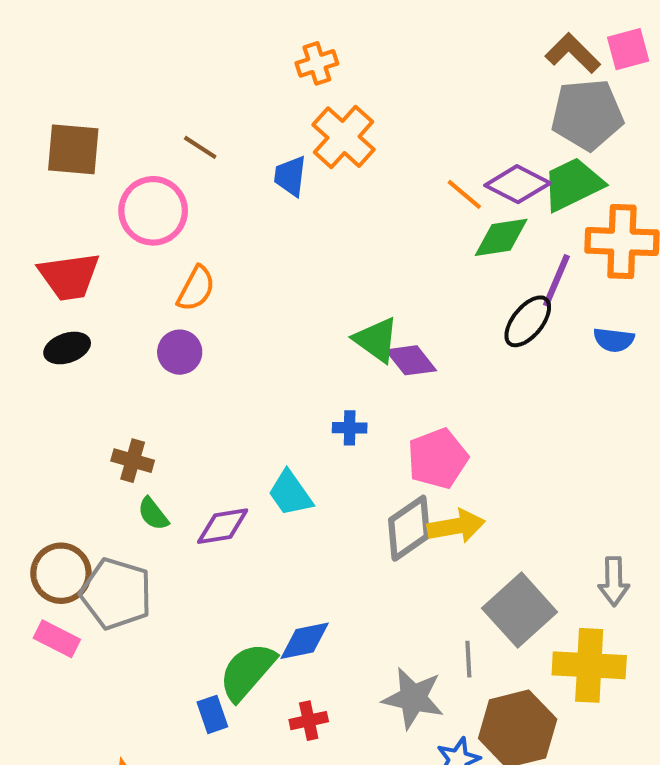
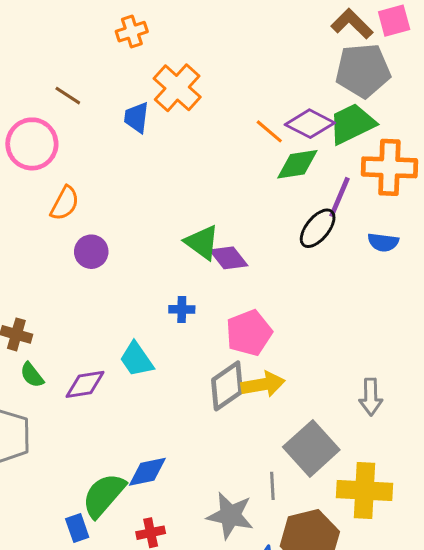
orange cross: (317, 63) -> (132, 32), moved
purple circle: (180, 352) -> (91, 252), moved
gray arrow: (614, 581) -> (371, 397), moved

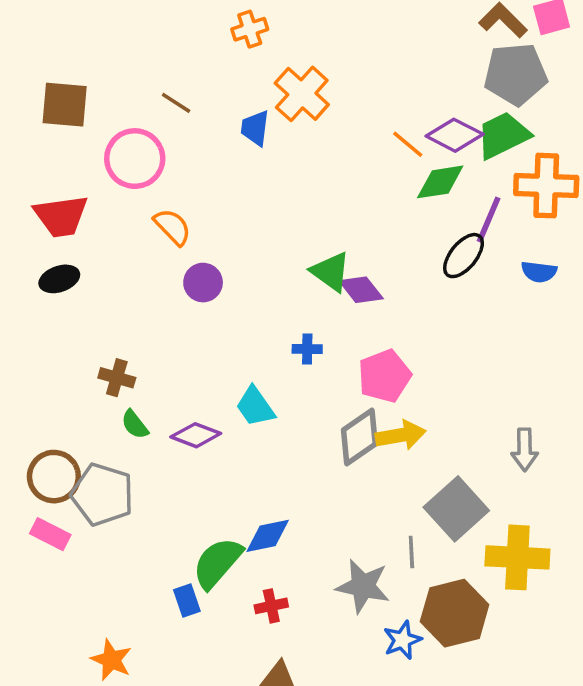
orange semicircle: (65, 203) -> (172, 227), turned -72
purple diamond: (85, 384) -> (196, 435), turned 30

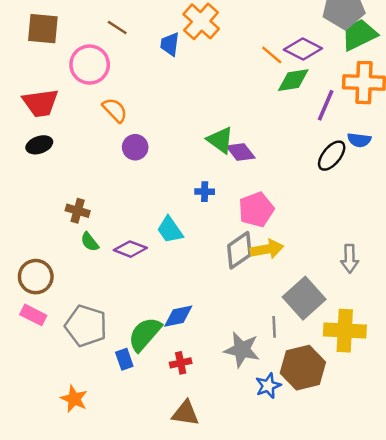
green trapezoid: (503, 135) -> (359, 35), moved
black ellipse: (464, 256) -> (332, 156), moved
gray pentagon: (102, 495) -> (86, 326), moved

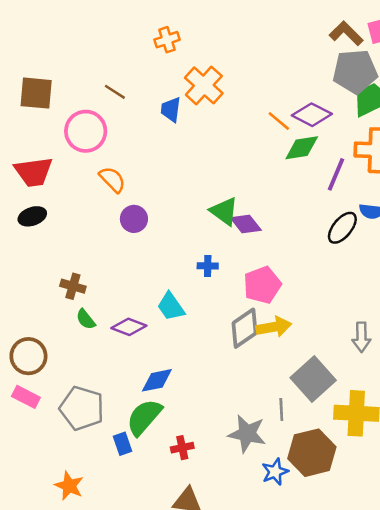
blue diamond: (178, 316) -> (157, 380), moved

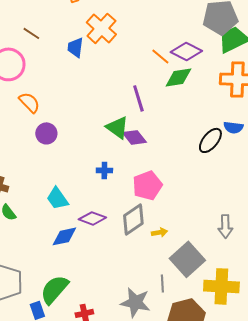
purple line: (336, 174) -> (138, 98), moved, turned -40
cyan trapezoid: (171, 307) -> (57, 198), moved
purple diamond: (129, 327) -> (92, 218), moved
yellow arrow: (274, 327) -> (159, 232), moved, size x0.6
blue diamond: (157, 380) -> (64, 236), moved

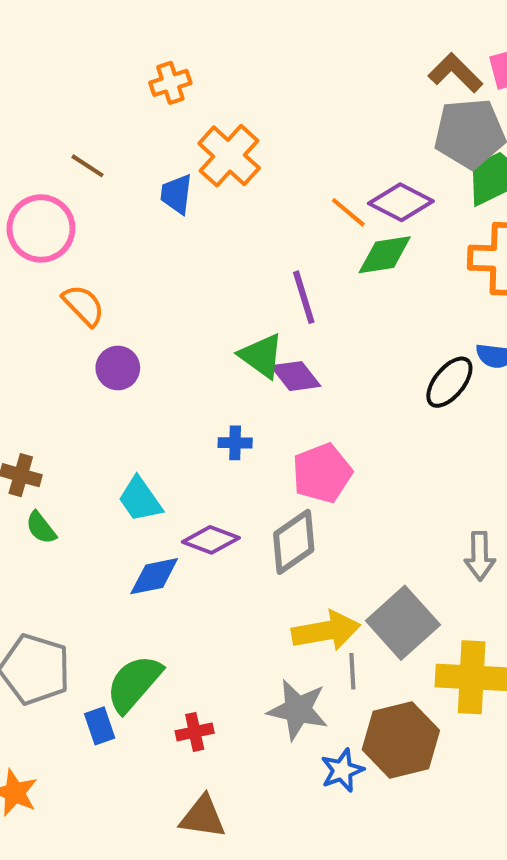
yellow arrow: (159, 232) -> (326, 631), moved, size x2.0

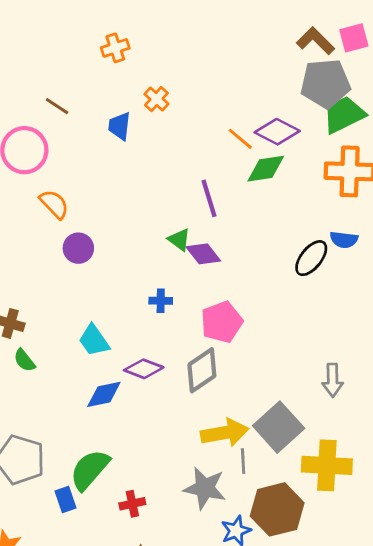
orange cross: (229, 156) -> (156, 99), size x0.6
green triangle: (261, 356) -> (179, 240), size x0.7

